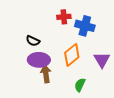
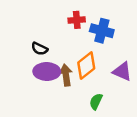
purple triangle: (102, 60) -> (122, 71), turned -36
brown arrow: (46, 74) -> (66, 75), moved

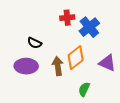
blue cross: (102, 31) -> (89, 27), turned 36
purple ellipse: (47, 71) -> (26, 66), moved

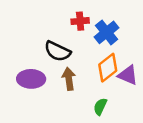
black semicircle: (35, 43) -> (57, 51), moved, size x1.5
orange diamond: (76, 58) -> (108, 68), moved

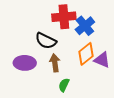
red cross: (80, 21) -> (64, 17), size x1.6
green semicircle: (100, 107) -> (64, 85), moved

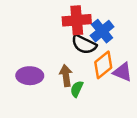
black semicircle: (46, 41) -> (84, 44), moved
green semicircle: (64, 85) -> (77, 89), moved

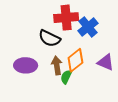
black semicircle: (84, 44) -> (49, 38), moved
orange diamond: (103, 65) -> (75, 60), moved

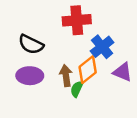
blue cross: (88, 27) -> (102, 47), moved
black semicircle: (49, 38) -> (31, 44), moved

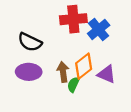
blue cross: (102, 47) -> (99, 29), moved
purple triangle: (123, 72) -> (107, 74), moved

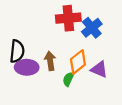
black semicircle: (30, 42) -> (17, 51), moved, turned -110
brown arrow: (63, 72) -> (50, 61), moved

